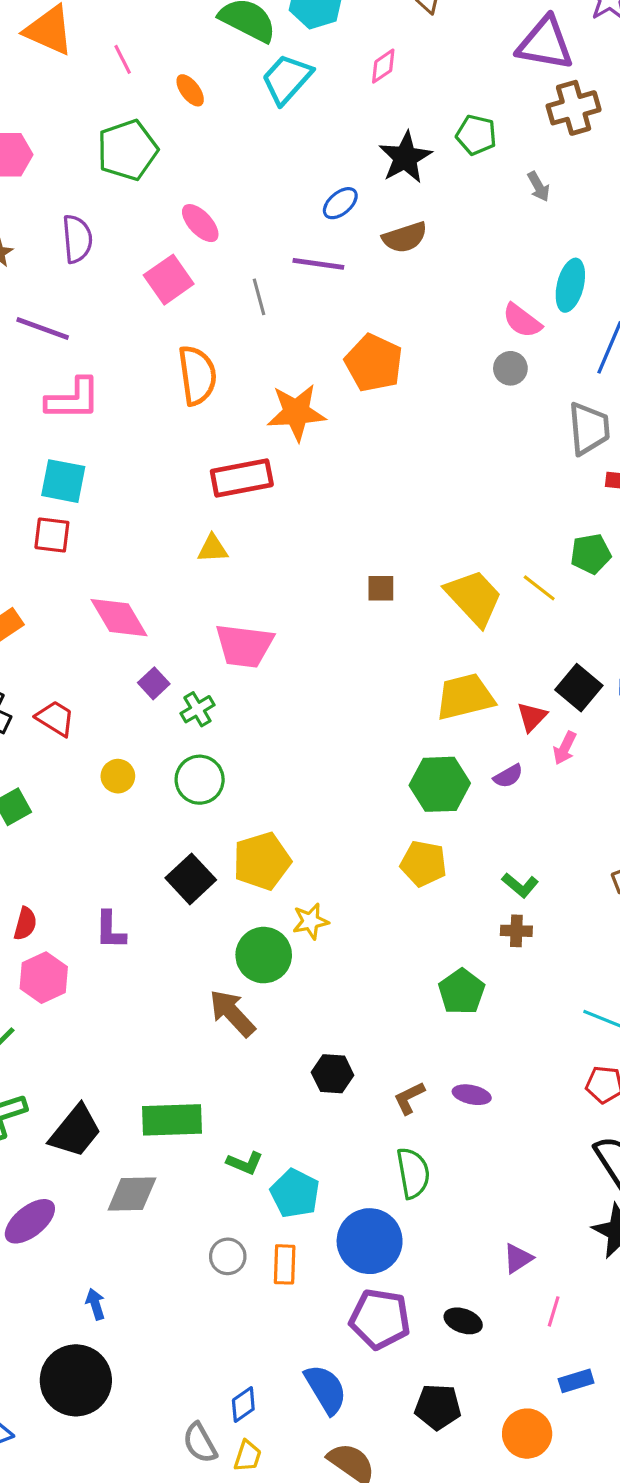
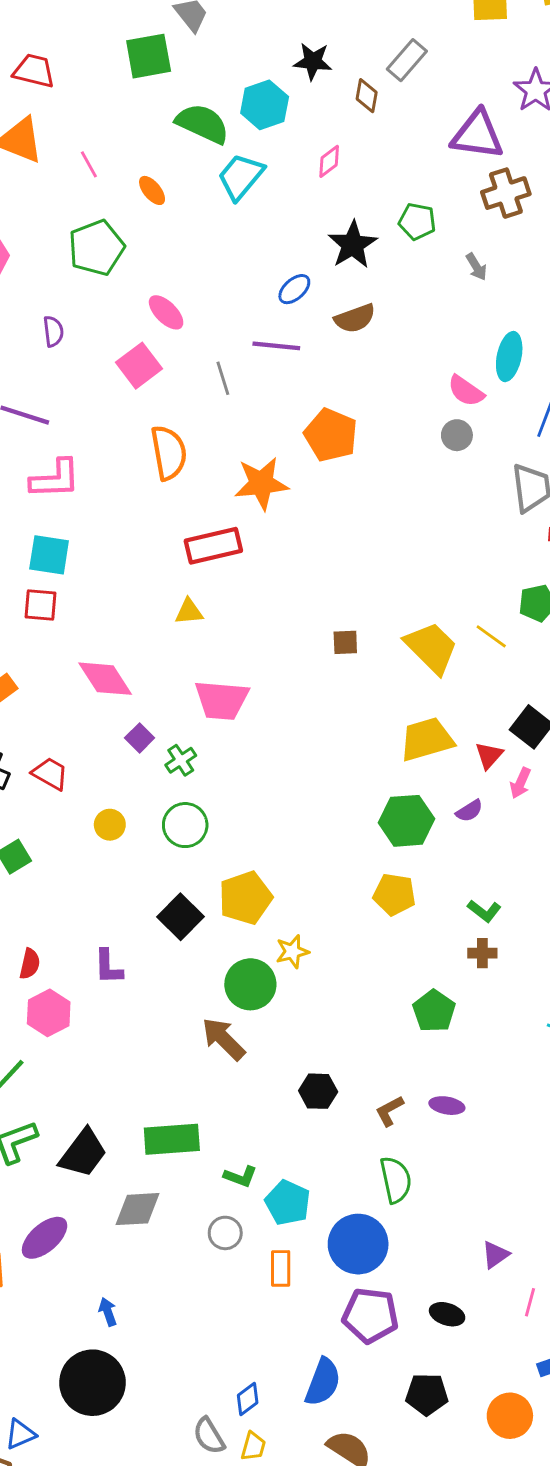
purple semicircle: (77, 239) -> (53, 331), size x0.7
gray circle: (228, 1256) -> (225, 1233), moved
blue semicircle: (326, 1389) -> (323, 1382), turned 54

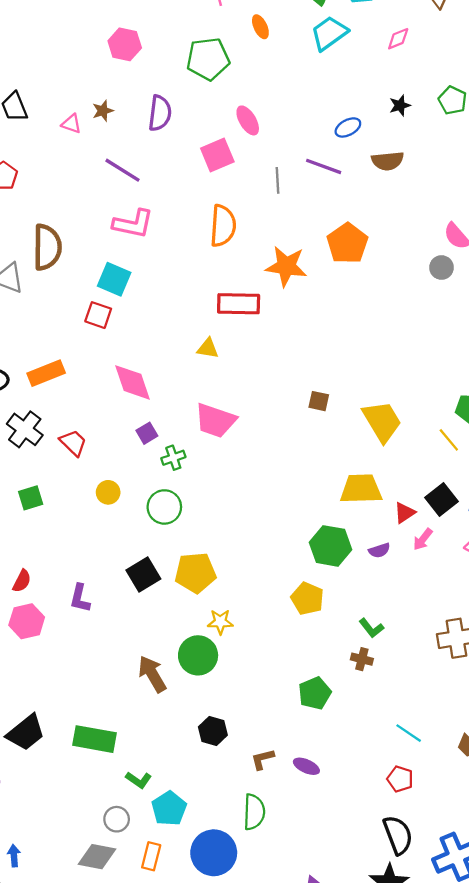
black star: (353, 245) -> (400, 105), size x0.6
purple semicircle: (53, 331) -> (160, 113), size x1.5
yellow line: (491, 636) -> (449, 440), moved
green circle: (250, 984) -> (198, 655), moved
gray diamond: (138, 1209) -> (97, 857), moved

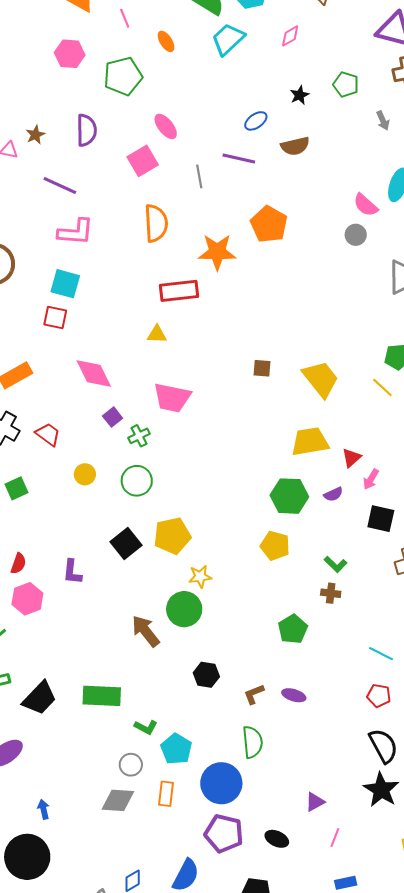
pink hexagon: (125, 44) -> (70, 54), moved
black square: (442, 500) -> (381, 519), moved, turned -32

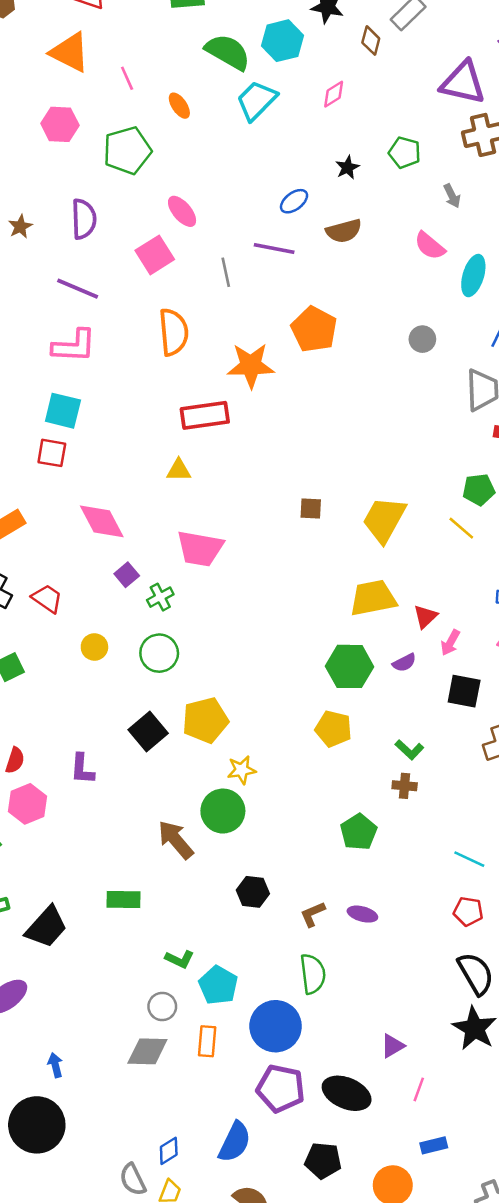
purple line: (60, 186) -> (78, 289), moved
pink semicircle: (366, 205) -> (430, 246), moved
yellow trapezoid: (321, 379) -> (384, 520), turned -111
green rectangle: (102, 696) -> (123, 900), moved, size x0.7
black ellipse: (277, 839) -> (347, 1093), size x1.6

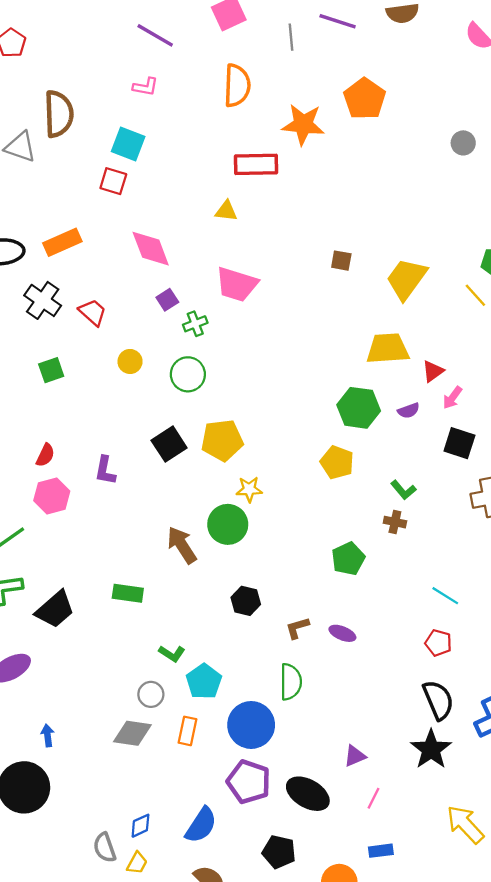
gray circle: (422, 339) -> (463, 143), moved
pink L-shape: (74, 346) -> (145, 87), size x0.6

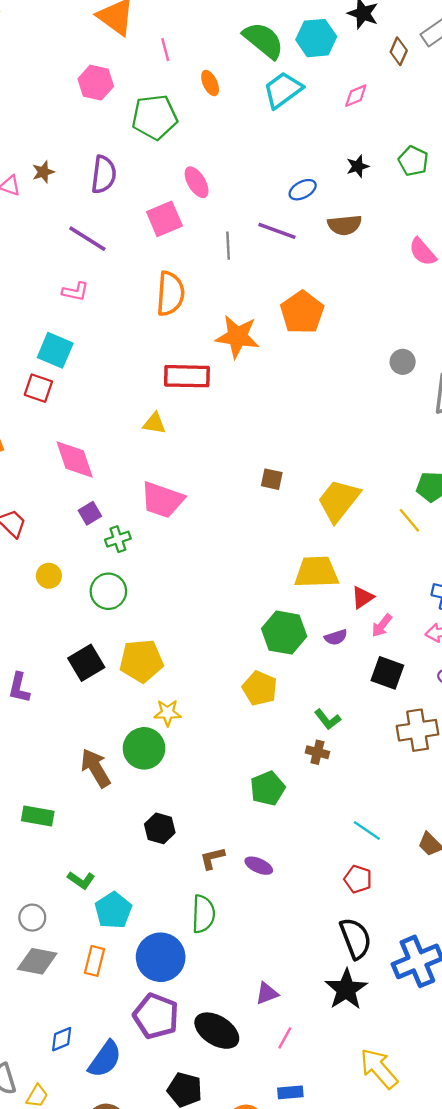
gray circle: (151, 694) -> (32, 918), moved
blue diamond: (140, 826) -> (62, 1039), moved

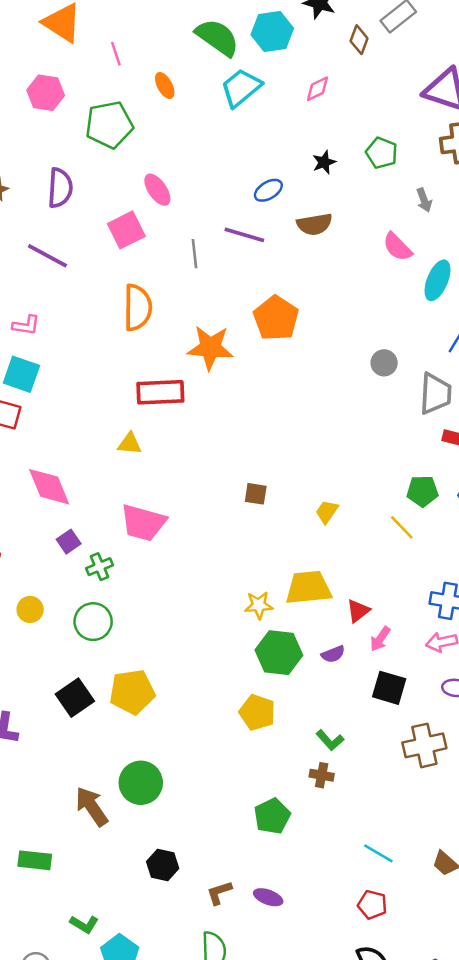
pink L-shape: (75, 292) -> (26, 325), moved
yellow trapezoid: (339, 501) -> (327, 512), size x0.5
yellow star: (168, 713) -> (259, 605), moved

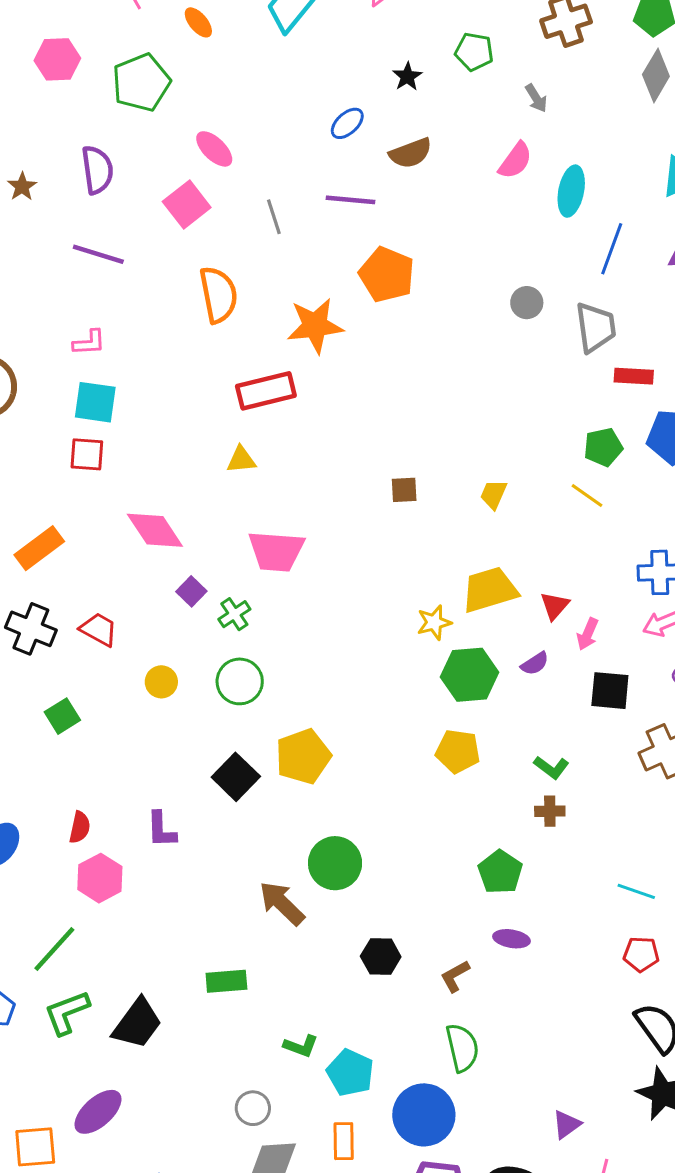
purple line: (244, 235) -> (351, 200), moved
pink semicircle: (397, 247) -> (515, 161), turned -88
purple ellipse: (268, 897) -> (511, 939), moved

